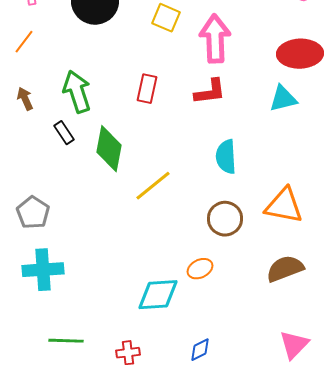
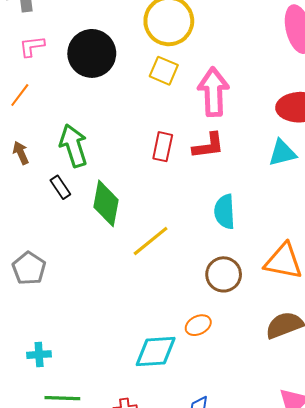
red rectangle: (147, 89) -> (163, 147), moved
cyan cross: (43, 270) -> (39, 355), moved, size x0.6

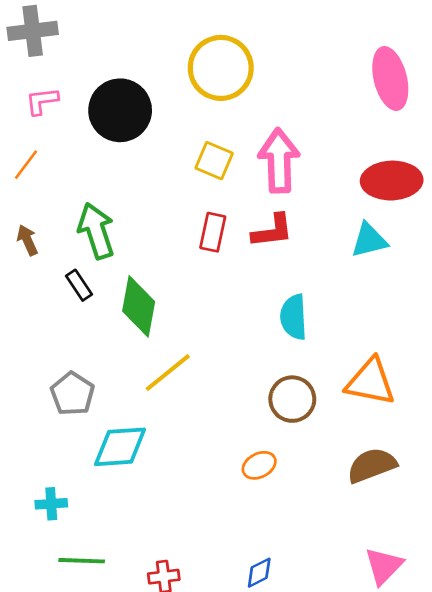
yellow square: (164, 71) -> (214, 161), moved
yellow line: (151, 241) -> (168, 373), moved
gray pentagon: (29, 268) -> (72, 394), moved
cyan diamond: (156, 351) -> (120, 447), moved

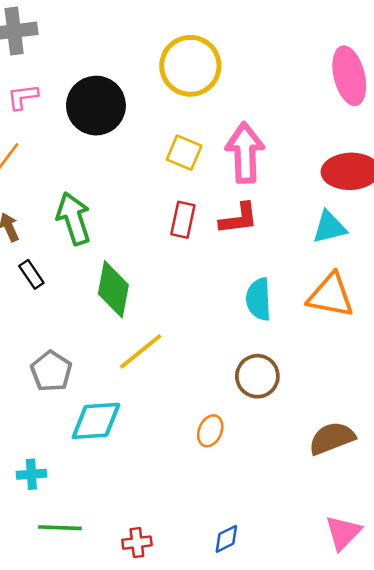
black rectangle: (79, 285) -> (31, 274), moved
orange triangle: (370, 382) -> (331, 295), moved
orange ellipse: (259, 465) -> (210, 431), moved, turned -40

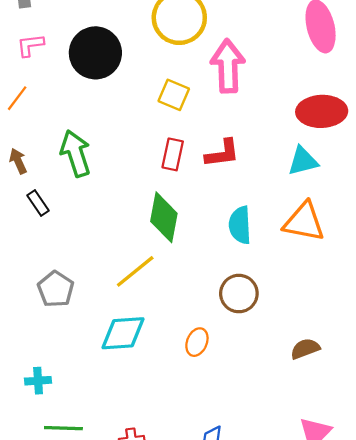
pink arrow: (245, 153) -> (228, 66), moved
green diamond: (113, 289) -> (164, 217), moved
cyan diamond: (96, 421) -> (123, 333), moved
brown semicircle: (332, 438) -> (305, 349), size x0.7

